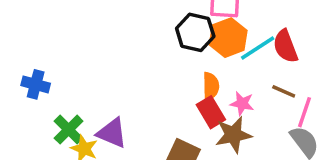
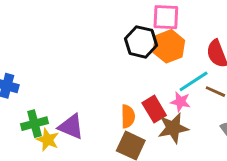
cyan line: (258, 48) -> (194, 81), moved
orange semicircle: (211, 86) -> (128, 116), moved
green cross: (69, 130) -> (35, 124), turned 30

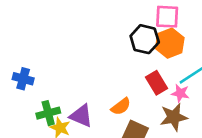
red rectangle: (154, 109) -> (157, 83), moved
orange semicircle: (128, 116) -> (121, 107), moved, turned 54

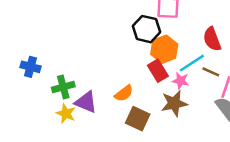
orange hexagon: (170, 43) -> (164, 49), moved
green cross: (48, 113) -> (63, 87), moved

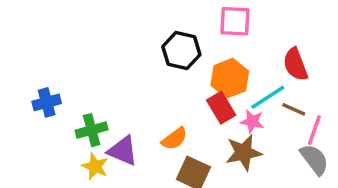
black hexagon: (147, 29) -> (181, 51), moved
blue cross: (31, 67) -> (47, 102), turned -30

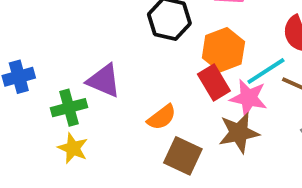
pink star: (252, 121) -> (249, 98), size x1.4
purple triangle: (123, 151) -> (104, 81), moved

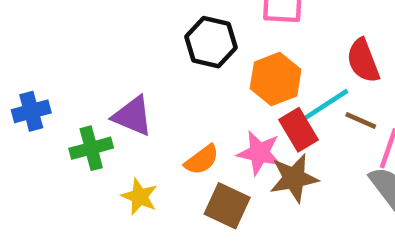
red rectangle: (214, 83) -> (299, 130), moved
pink star: (249, 98) -> (259, 153), moved
yellow star: (73, 148) -> (140, 197), moved

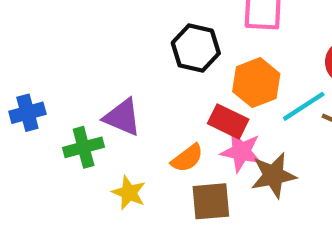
red rectangle: (299, 130) -> (228, 121), moved, turned -33
brown square: (227, 206) -> (211, 201), turned -30

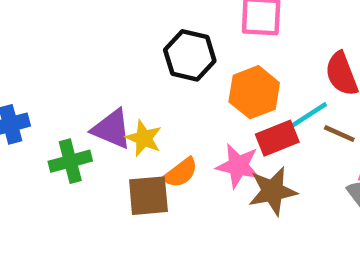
red rectangle: (228, 121) -> (277, 138), moved, turned -48
yellow star: (129, 193) -> (144, 138), moved
brown square: (211, 201) -> (148, 196), moved

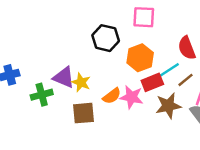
brown line: (339, 134) -> (186, 80), turned -63
orange semicircle: (181, 173) -> (112, 96), moved
brown star: (273, 191) -> (168, 106), moved

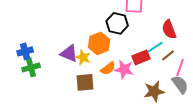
black hexagon: (106, 38) -> (117, 23), moved
orange hexagon: (140, 58) -> (99, 43), moved
green cross: (42, 95) -> (31, 67), moved
brown star: (168, 106) -> (154, 91), moved

